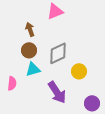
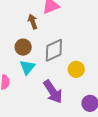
brown arrow: (30, 29) -> (33, 22), moved
cyan triangle: (33, 69) -> (27, 67), turned -35

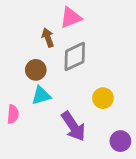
gray diamond: (54, 50) -> (75, 56), moved
cyan triangle: (27, 67) -> (41, 95), turned 35

